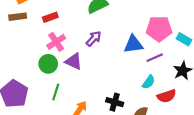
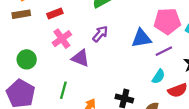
green circle: (48, 64) -> (27, 59), moved

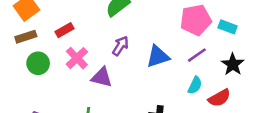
blue triangle: (141, 38) -> (158, 56), moved
green circle: (27, 59) -> (38, 63), moved

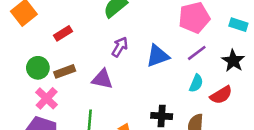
cyan rectangle: (228, 27) -> (238, 25), moved
brown rectangle: (26, 37) -> (65, 71), moved
pink cross: (77, 58) -> (47, 98), moved

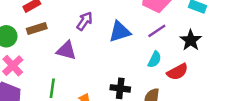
brown rectangle: (65, 71) -> (37, 29), moved

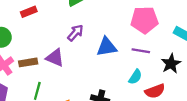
brown rectangle: (37, 29) -> (28, 62), moved
purple line: (157, 31) -> (141, 51), turned 36

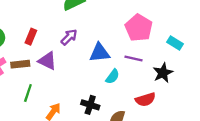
red rectangle: (29, 12) -> (31, 37), moved, turned -49
pink pentagon: (144, 20) -> (139, 28), turned 30
cyan semicircle: (135, 77) -> (113, 77), moved

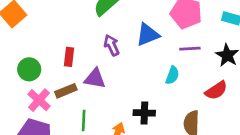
purple arrow: (69, 37) -> (112, 45), turned -54
blue triangle: (99, 53) -> (148, 35), moved
black cross: (90, 105) -> (144, 113), moved

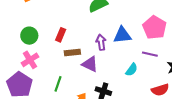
purple arrow: (112, 45) -> (101, 42), moved
purple triangle: (95, 79) -> (90, 64), moved
brown rectangle: (66, 91) -> (72, 53), moved

